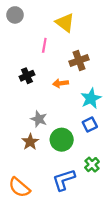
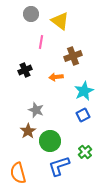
gray circle: (15, 15) -> (31, 14), moved
green circle: (62, 140) -> (50, 141), moved
orange semicircle: (19, 187) -> (18, 173), turned 35

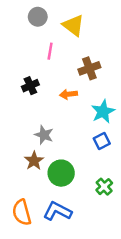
blue L-shape: (59, 166) -> (57, 211), moved, turned 45

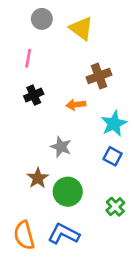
pink line: (50, 51) -> (28, 58), moved
gray star: (44, 135) -> (61, 147), moved
blue square: (102, 141) -> (113, 156), turned -35

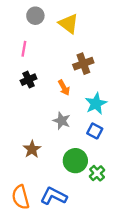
orange arrow: (76, 105) -> (64, 88), turned -112
gray star: (61, 147) -> (62, 121), moved
green circle: (68, 192) -> (75, 161), moved

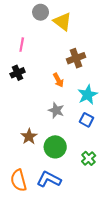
gray circle: (35, 16) -> (41, 12), moved
black cross: (29, 80) -> (18, 73), moved
green circle: (75, 161) -> (55, 147), moved

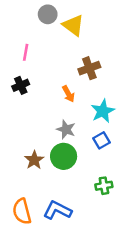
blue square: (86, 120) -> (102, 140), turned 32
green circle: (55, 147) -> (64, 156), moved
green cross: (89, 158) -> (104, 186), turned 32

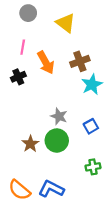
gray circle: (48, 14) -> (28, 13), moved
orange arrow: (68, 94) -> (46, 63), moved, size x1.5
cyan star: (103, 111) -> (92, 84), moved
orange semicircle: (22, 211) -> (19, 190), turned -35

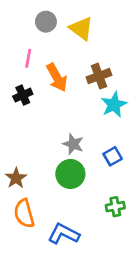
gray circle: (28, 13) -> (46, 22), moved
brown star: (30, 144) -> (16, 178), moved
orange semicircle: (19, 190) -> (24, 213), moved, turned 35

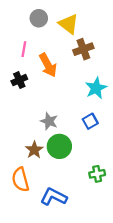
brown cross: (99, 76) -> (83, 49), moved
gray star: (73, 144) -> (49, 121), moved
blue square: (113, 156) -> (90, 121), moved
brown star: (16, 178) -> (34, 150), moved

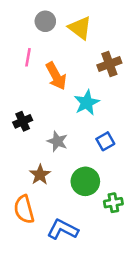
brown cross: (83, 49) -> (109, 64), moved
black cross: (19, 80) -> (23, 121), moved
cyan star: (96, 88) -> (87, 103), moved
green circle: (59, 146) -> (85, 181), moved

